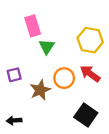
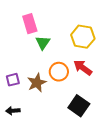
purple square: (14, 75) -> (13, 80), moved

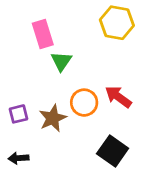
yellow hexagon: (83, 37) -> (117, 23), moved

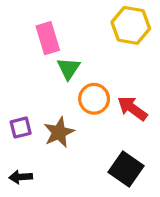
orange circle: (84, 103) -> (94, 99), moved

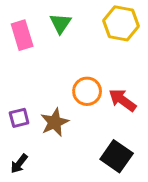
pink rectangle: (48, 38) -> (22, 35), moved
green triangle: (69, 68) -> (60, 23), moved
black arrow: (21, 177) -> (19, 164), turned -48

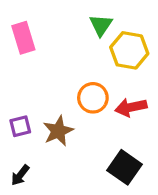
green triangle: (60, 23) -> (101, 25), moved
yellow hexagon: (121, 23) -> (129, 50), moved
red arrow: (122, 100) -> (131, 107), turned -48

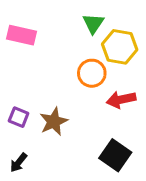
pink rectangle: (23, 38) -> (21, 35), turned -60
orange circle: (93, 98) -> (92, 73), moved
purple square: (20, 126) -> (19, 117), turned 36

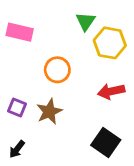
orange circle: (92, 73) -> (57, 70), moved

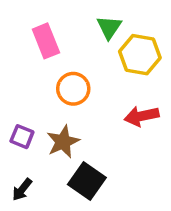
pink rectangle: (20, 32) -> (46, 41), moved, turned 55
black square: (106, 142) -> (87, 181), moved

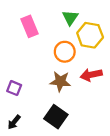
orange circle: (73, 89) -> (65, 52), moved
brown star: (63, 142) -> (60, 81), moved, turned 30

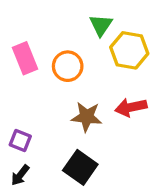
pink rectangle: (29, 26) -> (25, 58), moved
orange circle: (65, 52) -> (68, 66), moved
purple square: (14, 88) -> (20, 140), moved

